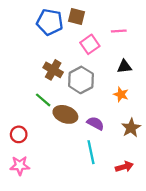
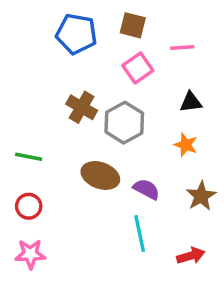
brown square: (77, 17) -> (133, 25), moved
green line: (43, 100) -> (29, 157), moved, turned -30

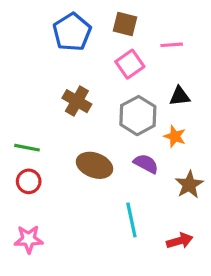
blue pentagon: (76, 34) -> (72, 32), turned 30
gray hexagon: (124, 123) -> (138, 116), moved
purple semicircle: (146, 189) -> (146, 164), moved
red circle: (29, 206) -> (29, 181), moved

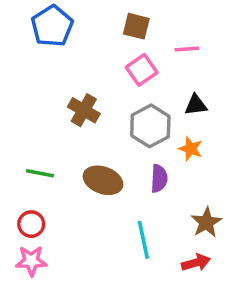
blue pentagon: (72, 32) -> (52, 26), moved
green line: (27, 148) -> (40, 173), moved
purple semicircle: (146, 164) -> (159, 179), turned 65
red circle: (29, 181) -> (31, 224), moved
brown star: (189, 185) -> (206, 222), moved

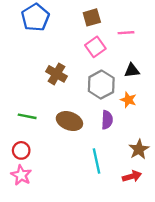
brown square: (136, 26) -> (92, 17), turned -30
pink star: (31, 261) -> (21, 175), turned 30

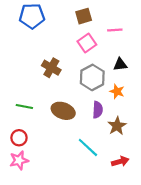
blue pentagon: (35, 17) -> (32, 16), turned 30
brown star: (139, 149) -> (117, 126), moved
cyan line: (97, 161) -> (88, 147), turned -35
pink star: (21, 175) -> (19, 160), turned 30

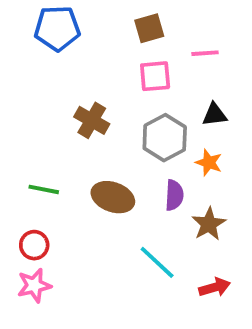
pink square: (87, 43) -> (155, 76), turned 30

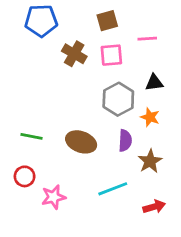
brown cross: (92, 120) -> (74, 54), moved
cyan line: (157, 262) -> (113, 189), turned -64
pink star: (34, 285) -> (54, 197), moved

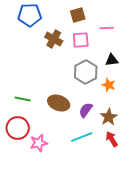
purple semicircle: (125, 141) -> (86, 110), moved, turned -147
red circle: (25, 176) -> (18, 128), size x1.5
red arrow: (154, 207) -> (112, 139), moved, turned -105

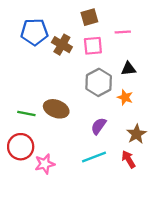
blue pentagon: (30, 15) -> (34, 32), moved
brown ellipse: (59, 103) -> (56, 109), moved
brown star: (109, 117) -> (136, 134), moved

